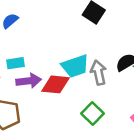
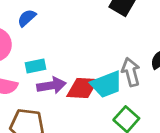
cyan trapezoid: (75, 66) -> (107, 84), moved

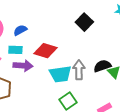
blue semicircle: (27, 18) -> (20, 30), moved
red diamond: (82, 88) -> (46, 51), moved

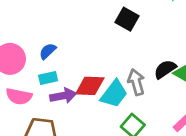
red diamond: (46, 51) -> (90, 86), moved
cyan trapezoid: (60, 74) -> (114, 94), turned -30

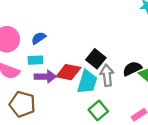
black square: (127, 19) -> (96, 59), moved
cyan trapezoid: (114, 94) -> (87, 82), turned -30

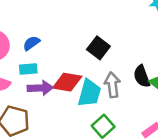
black square: (96, 59) -> (98, 48), moved
black semicircle: (132, 69) -> (142, 76), turned -84

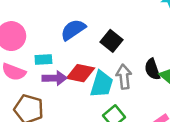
blue semicircle: (31, 43) -> (73, 30), moved, size x1.5

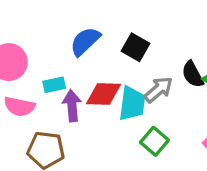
gray arrow: (124, 77) -> (159, 90), turned 65
purple arrow: (55, 78) -> (72, 106), turned -85

